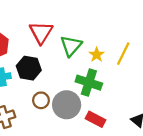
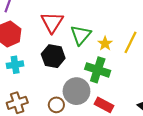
black hexagon: (29, 68) -> (53, 56), moved
brown circle: (41, 100) -> (56, 105), moved

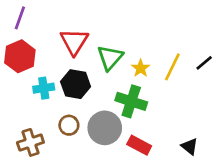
cyan cross: (15, 65) -> (44, 88), moved
brown circle: (56, 105) -> (69, 125), moved

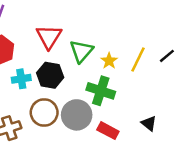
brown circle: (69, 125) -> (44, 112), size x1.5
black triangle: (190, 146) -> (149, 123), moved

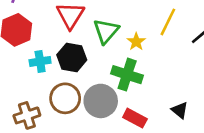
yellow line: (138, 60) -> (168, 22), moved

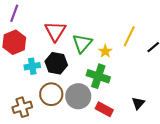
black triangle: (180, 110) -> (138, 103), turned 32

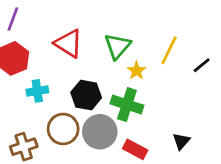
red triangle: (55, 31) -> (69, 43), turned -30
green triangle: (82, 43) -> (117, 46), moved
black hexagon: (56, 63) -> (86, 95), moved

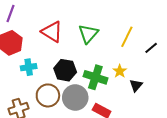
yellow star: (136, 71) -> (120, 71), moved
black triangle: (181, 141) -> (136, 85), moved

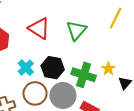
yellow line: (127, 37) -> (116, 18), moved
cyan cross: (29, 67) -> (26, 68), moved, turned -35

